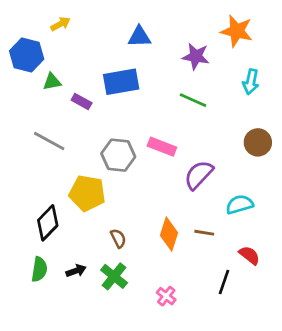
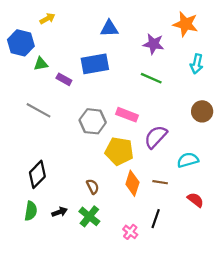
yellow pentagon: (87, 193) -> (119, 151), moved
black line: (224, 282) -> (156, 219), moved

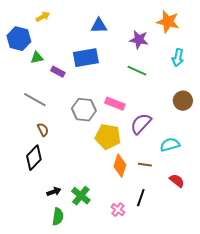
brown semicircle: (93, 187) -> (43, 130), moved
green semicircle: (31, 211) -> (58, 217), moved

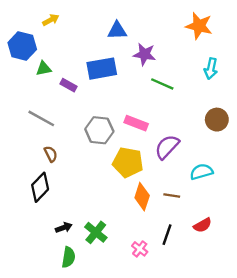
purple star: (139, 40) -> (144, 54), moved
red semicircle: (177, 181) -> (203, 225), moved, turned 112

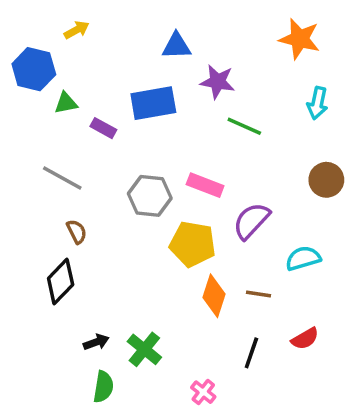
pink cross: (140, 249) -> (203, 392), moved

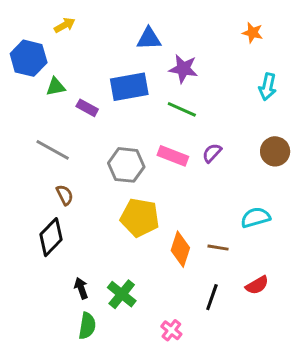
orange star: (300, 39) -> (253, 33), size x0.6
green line: (244, 126) -> (182, 109), moved
purple semicircle: (251, 221) -> (212, 153), moved, size x0.6
yellow pentagon: (193, 244) -> (140, 218), moved
black arrow: (96, 342) -> (81, 288), turned -90

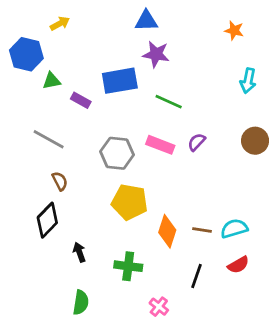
blue triangle: (149, 39) -> (146, 21), moved
purple star: (183, 69) -> (156, 54), moved
cyan semicircle: (256, 218) -> (234, 229), moved
black arrow: (81, 288) -> (79, 252), moved
green cross: (122, 294) -> (128, 266), moved, turned -32

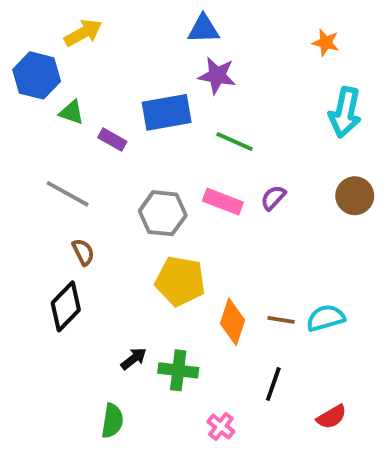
yellow arrow: (60, 24) -> (83, 33), size x1.4
green triangle: (51, 81) -> (72, 112), turned 30
cyan arrow: (248, 81) -> (345, 112), size x1.4
black arrow: (79, 252) -> (134, 359), moved, turned 72
red semicircle: (238, 265) -> (331, 417), moved

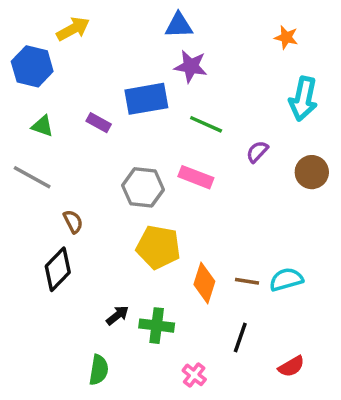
green triangle: (72, 112) -> (42, 126), moved
gray line: (68, 194) -> (32, 177), moved
purple semicircle: (273, 198) -> (257, 152), moved

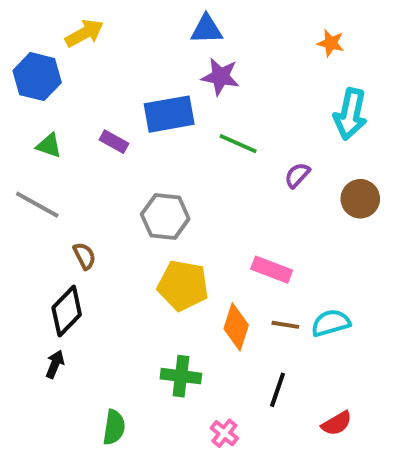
pink rectangle: (196, 177) -> (272, 270), moved
black arrow: (117, 315) -> (55, 364), moved, turned -30

